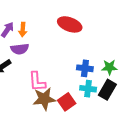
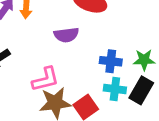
purple semicircle: (20, 49) -> (66, 35), moved
pink L-shape: (37, 82) -> (45, 79), turned -100

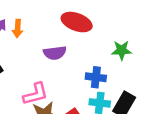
green star: (144, 60) -> (122, 50), moved

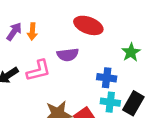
green star: (122, 50) -> (131, 52), turned -30
pink L-shape: (35, 94) -> (38, 70), moved

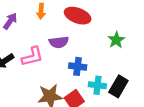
orange arrow: (32, 32) -> (41, 11), moved
blue cross: (107, 78) -> (78, 66), moved

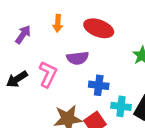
pink L-shape: (32, 57) -> (48, 74), turned -50

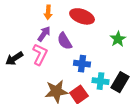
purple arrow: (23, 34) -> (44, 34), moved
purple semicircle: (78, 58) -> (65, 41), turned 66

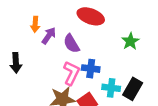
orange arrow: (48, 12) -> (35, 24), moved
pink L-shape: (40, 54) -> (71, 73), moved
black arrow: (14, 59) -> (16, 63), turned -60

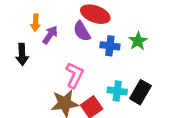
purple semicircle: (71, 44) -> (82, 31), moved
black arrow: (16, 63) -> (22, 54), moved
blue cross: (91, 69) -> (110, 46), moved

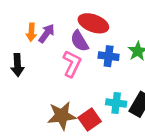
purple arrow: (50, 35) -> (47, 33), moved
pink L-shape: (75, 75) -> (72, 64), moved

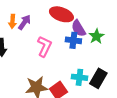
purple semicircle: (79, 41) -> (78, 28), moved

